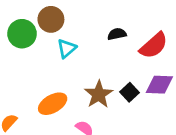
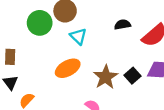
cyan triangle: (67, 48) -> (78, 36), turned -36
orange ellipse: (53, 104) -> (68, 68), moved

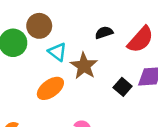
brown star: (106, 77) -> (84, 66), moved

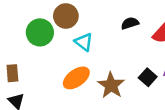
brown star: (84, 66) -> (111, 85), moved

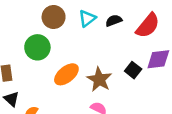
green circle: (40, 32) -> (37, 47), moved
cyan triangle: (84, 42) -> (87, 18), moved, turned 48

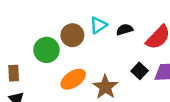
brown circle: (54, 17) -> (72, 35), moved
black square: (133, 70) -> (140, 71), moved

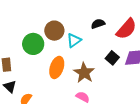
cyan triangle: (98, 25) -> (74, 40), moved
orange ellipse: (73, 79) -> (57, 67), turned -35

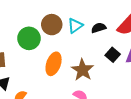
black semicircle: (98, 24) -> (99, 28), moved
cyan triangle: (74, 40) -> (75, 26), moved

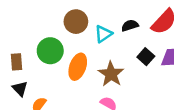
cyan triangle: (75, 26) -> (103, 34), moved
green circle: (29, 38) -> (50, 51), moved

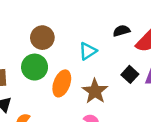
brown circle: (76, 22) -> (42, 38), moved
black semicircle: (130, 26) -> (121, 31), moved

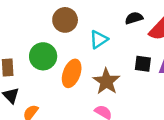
brown circle: (42, 38) -> (65, 20), moved
black square: (130, 74) -> (143, 64), turned -35

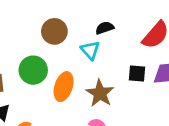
black semicircle: (134, 18) -> (105, 28), moved
cyan triangle: (99, 39) -> (90, 50), turned -36

